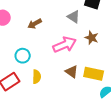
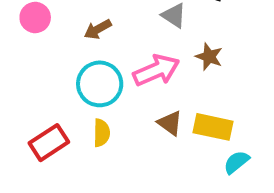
cyan circle: (23, 56) -> (100, 84), moved, size x1.5

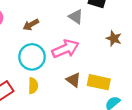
brown star: (209, 57) -> (114, 38), moved

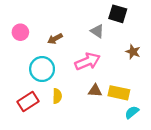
cyan circle: (32, 57) -> (42, 69), moved
brown triangle: (73, 80) -> (95, 91), turned -32

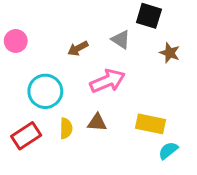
brown arrow: (55, 39) -> (78, 48), moved
brown star: (133, 52) -> (170, 53), moved
brown triangle: (95, 91) -> (97, 122), moved

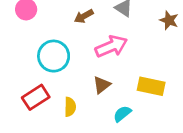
brown triangle: (97, 122) -> (102, 85), turned -42
yellow semicircle: (66, 128) -> (70, 107), moved
cyan semicircle: (168, 151) -> (122, 114), moved

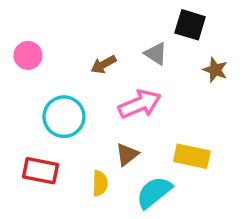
red rectangle: (36, 97) -> (41, 171), turned 44
yellow semicircle: (70, 107) -> (100, 183), moved
cyan semicircle: (122, 114) -> (154, 192), size x1.5

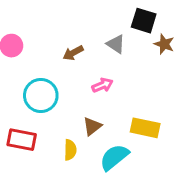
brown star: (215, 70) -> (164, 44), moved
pink arrow: (140, 104) -> (103, 85), size x0.6

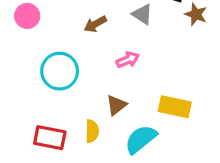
red rectangle: (22, 140) -> (50, 138), moved

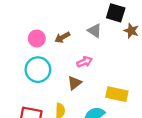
pink circle: (27, 16) -> (37, 38), moved
brown triangle: (116, 105) -> (75, 83), moved

